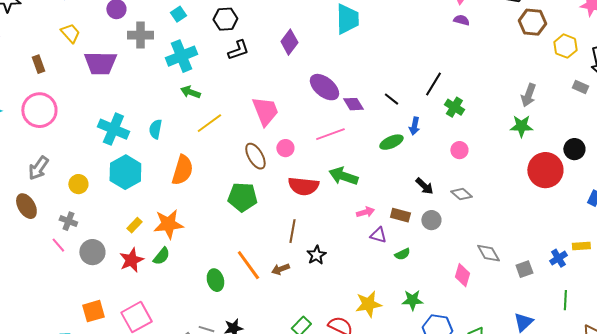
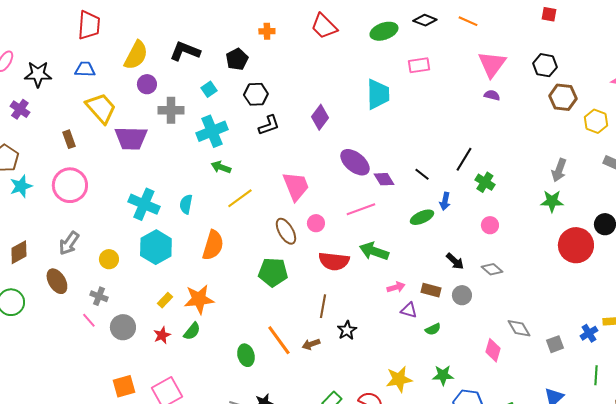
yellow trapezoid: (70, 33) -> (101, 108), size x1.6
red star: (131, 260) -> (162, 335), size x0.7

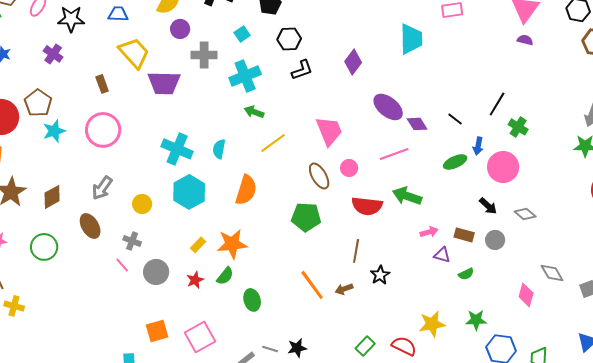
pink circle: (490, 225) -> (503, 167), moved, size x1.8
green ellipse: (246, 355) -> (252, 300), moved

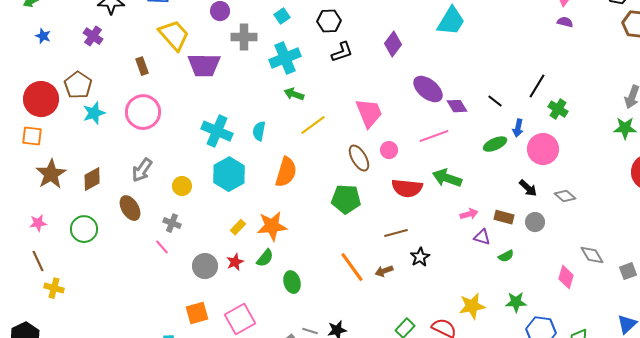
cyan trapezoid: (411, 39) -> (451, 21), turned 32
brown line: (356, 251) -> (396, 233), turned 65
gray circle: (156, 272) -> (205, 266), moved

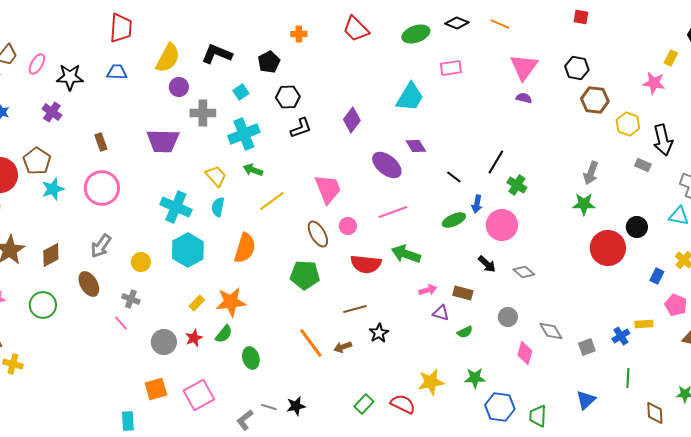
yellow trapezoid: (174, 35) -> (216, 176), moved, size x0.7
purple diamond: (457, 106) -> (416, 146), moved
gray circle: (535, 222) -> (508, 317), moved

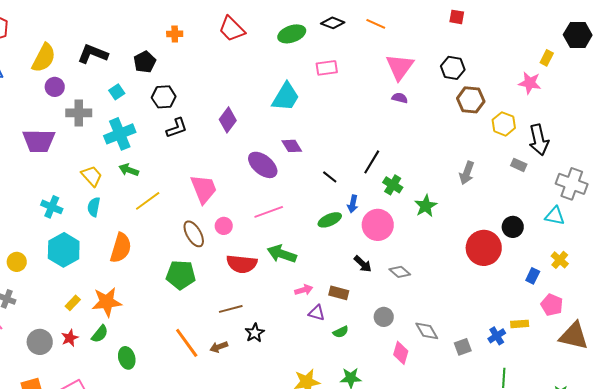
green star: (584, 204) -> (426, 206), moved, turned -30
cyan cross: (176, 207) -> (52, 207), size x0.7

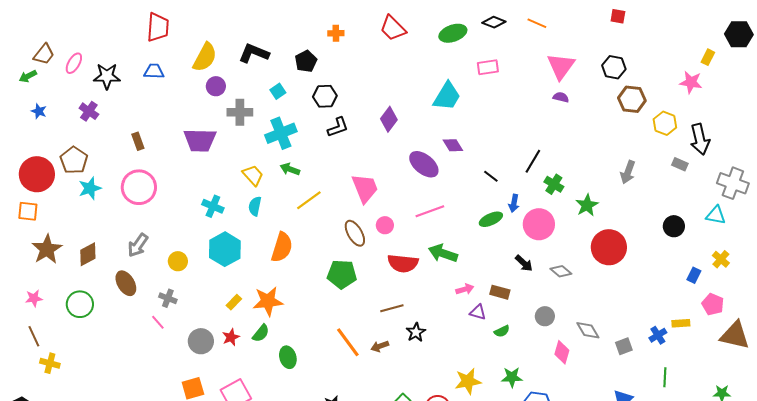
red circle: (484, 248) -> (609, 247), moved

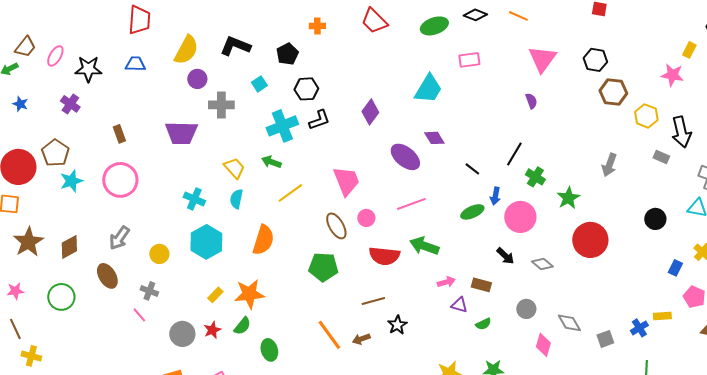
purple semicircle: (561, 97) -> (531, 101), moved, turned 56
cyan cross: (281, 133) -> (282, 126), moved

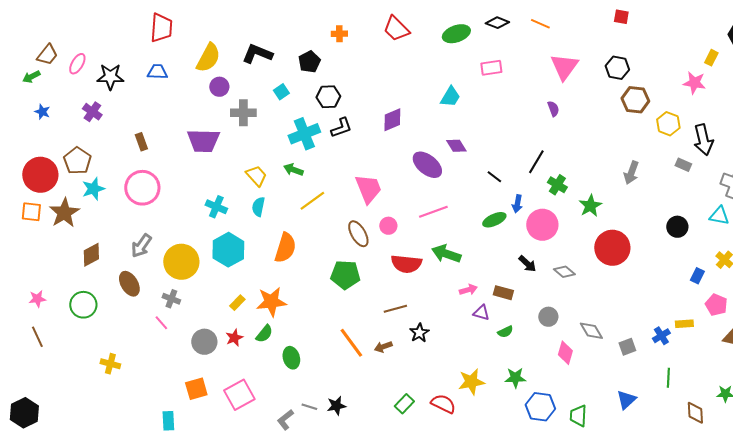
cyan trapezoid: (428, 89) -> (450, 97), size x0.7
purple diamond: (370, 112) -> (392, 120), turned 30
brown star: (28, 242) -> (64, 213), moved
yellow circle: (159, 254) -> (181, 262), size x1.8
yellow cross: (31, 356) -> (110, 364), moved

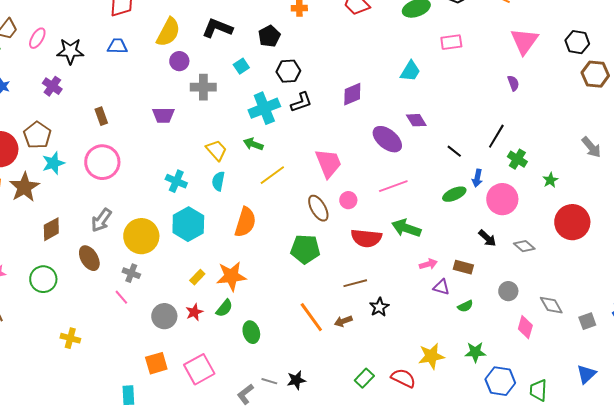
purple trapezoid: (203, 141) -> (163, 115), size x0.7
gray arrow: (631, 173) -> (591, 147), turned -60
green star: (590, 206) -> (550, 180), size x0.7

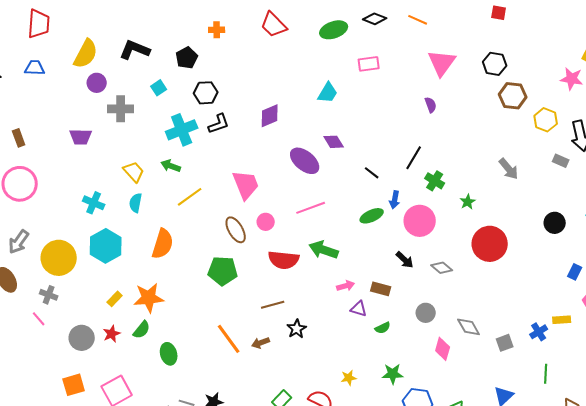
yellow star: (431, 356) -> (349, 378), size x0.6

